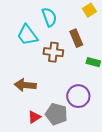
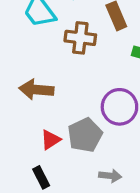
gray pentagon: (56, 114) -> (85, 135), turned 30

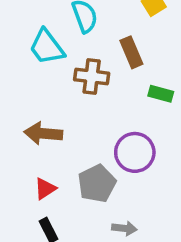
red triangle: (51, 140) -> (45, 189), moved

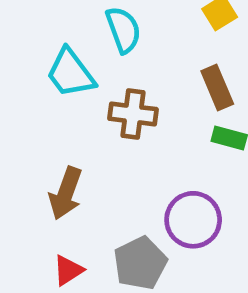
brown rectangle: (131, 52) -> (217, 88), moved
brown arrow: (43, 133) -> (66, 193), turned -75

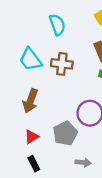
cyan trapezoid: (70, 73) -> (30, 59), moved

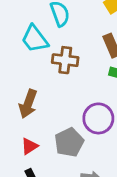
cyan trapezoid: (30, 59) -> (35, 39), moved

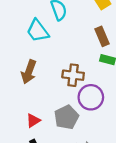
brown cross: (65, 60) -> (73, 75), moved
brown arrow: (28, 104) -> (29, 72), moved

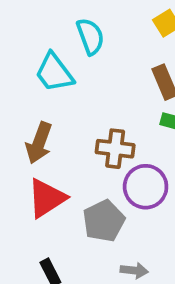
red triangle: (33, 121) -> (47, 198), moved, size x1.6

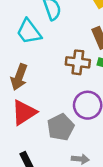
brown cross: (115, 149) -> (78, 62), moved

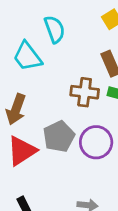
gray pentagon: (61, 127) -> (59, 137), moved

